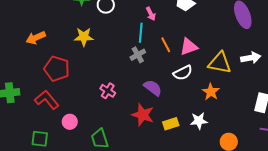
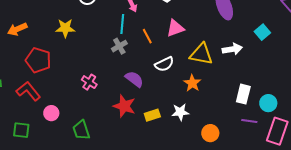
pink triangle: (189, 47) -> (175, 28), moved

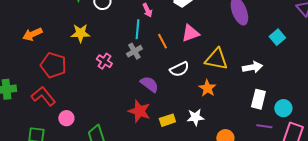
white arrow: (232, 49) -> (252, 67), moved
pink cross: (89, 82) -> (104, 61), moved

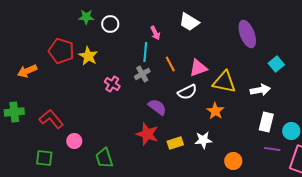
yellow star: (80, 33) -> (88, 56), turned 30
pink triangle: (190, 33) -> (198, 68), moved
orange arrow: (32, 34) -> (27, 71), moved
cyan square: (277, 37) -> (276, 64), moved
red pentagon: (53, 65) -> (61, 51), moved

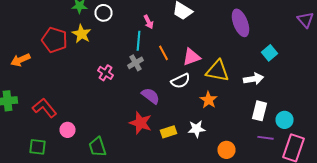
yellow star: (88, 56) -> (82, 34), moved

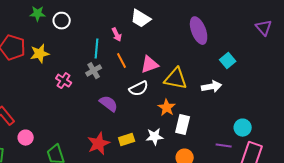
pink arrow: (148, 22) -> (117, 35), moved
yellow star: (82, 34) -> (40, 54), moved, turned 30
white rectangle: (260, 111) -> (183, 125), moved
red star: (140, 123) -> (99, 144), moved, turned 30

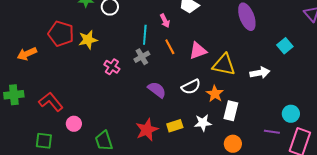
cyan square: (228, 61) -> (285, 46), moved
white semicircle: (139, 89) -> (191, 87), moved

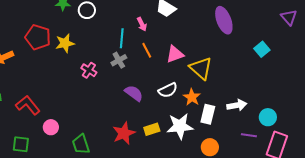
yellow triangle: (224, 65) -> (201, 68), turned 30
white arrow: (260, 73) -> (237, 105), moved
white star: (203, 123) -> (180, 126), size x1.5

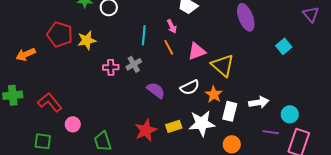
pink arrow: (142, 24) -> (172, 26), moved
gray cross: (119, 60) -> (134, 64), moved
pink cross: (89, 70) -> (111, 67), turned -35

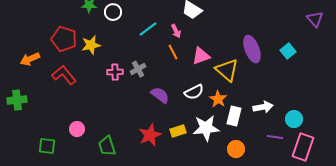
purple ellipse: (246, 17) -> (252, 49), moved
cyan line: (144, 35) -> (148, 29), moved, turned 48
red L-shape: (50, 102) -> (64, 75), moved

